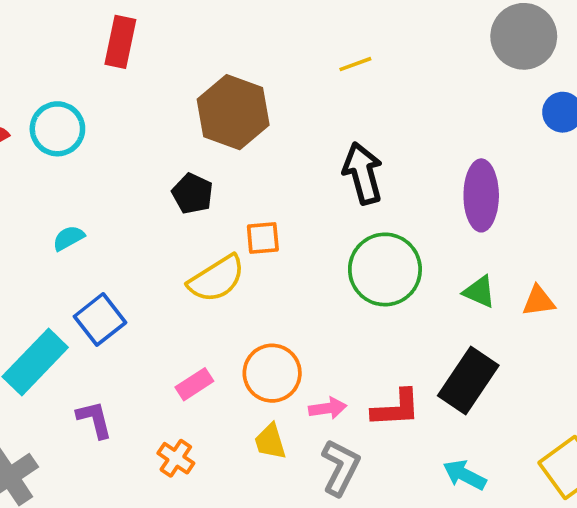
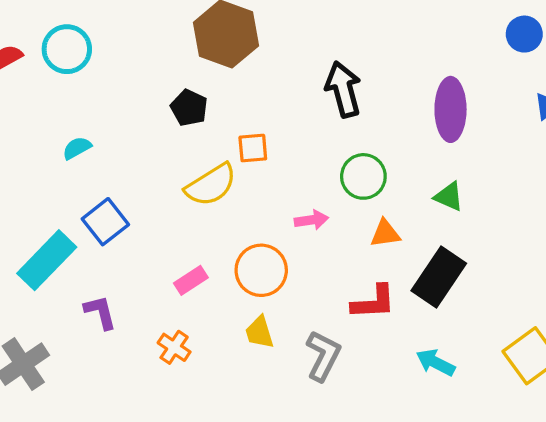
green circle: (385, 269) -> (363, 176), size x0.7
orange triangle: (539, 301) -> (385, 233), moved
pink arrow: (328, 408) -> (311, 220), moved

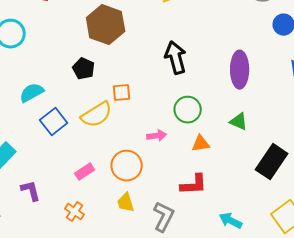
cyan semicircle: (77, 148) -> (32, 93), moved, size x1.4
blue square: (105, 222) -> (54, 122), moved
black rectangle: (439, 277) -> (272, 162), moved

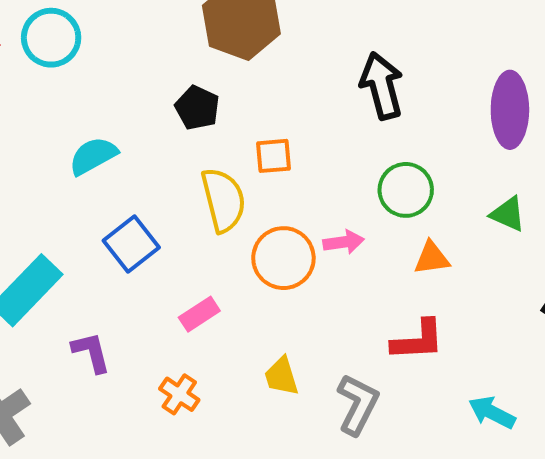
yellow semicircle: (97, 115) -> (223, 200), turned -72
blue square: (54, 122) -> (131, 244), moved
orange circle: (127, 166) -> (283, 258), moved

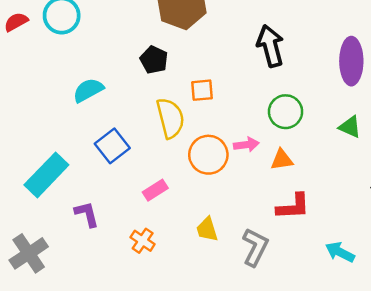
orange triangle: (432, 258) -> (282, 160), moved

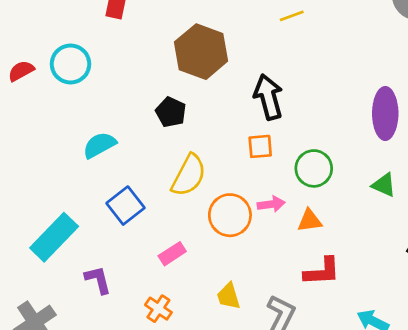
black arrow: (270, 46) -> (268, 97), moved
orange square: (202, 90) -> (260, 146), moved
yellow semicircle: (170, 118) -> (189, 175), turned 42

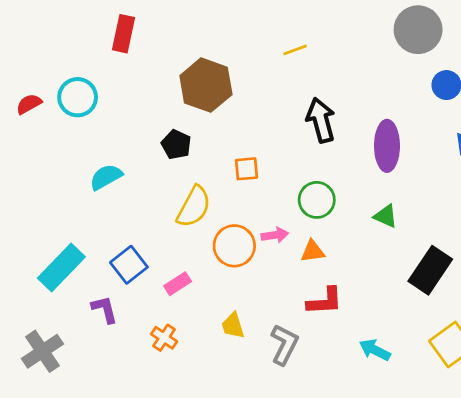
black arrow: (268, 97) -> (321, 120), moved
orange square: (260, 146) -> (246, 169), moved
blue square: (125, 206) -> (129, 265), moved

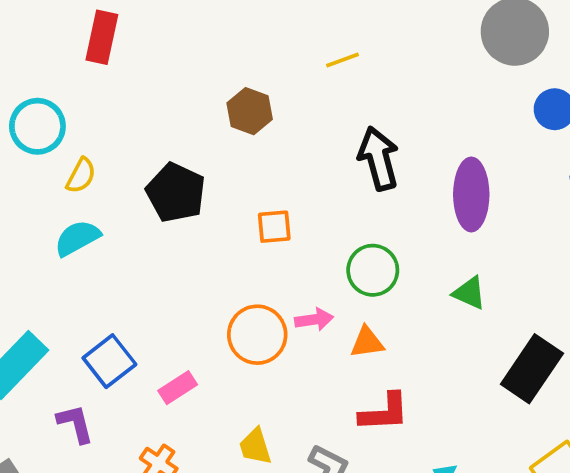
brown hexagon: (206, 85) -> (250, 111), moved, size x0.6
black pentagon: (176, 145) -> (176, 193), size x1.4
yellow semicircle: (194, 207) -> (81, 176), moved, size x0.6

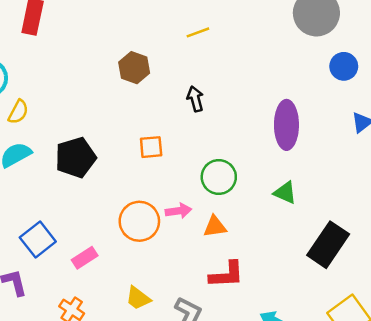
black arrow: (378, 158) -> (195, 99), moved, size x0.6
black pentagon: (176, 193) -> (76, 157), moved, turned 30
yellow trapezoid: (255, 446) -> (138, 298), turned -36

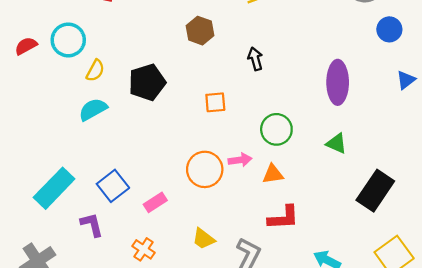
black pentagon: (76, 157) -> (147, 82), moved

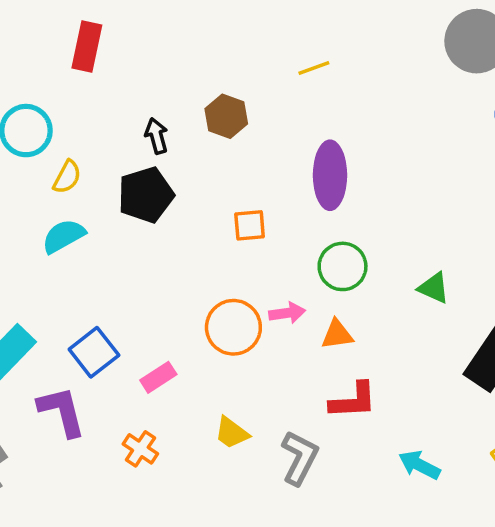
black arrow: (255, 59) -> (157, 136), moved
purple ellipse: (338, 82) -> (330, 175), moved
purple L-shape: (92, 225) -> (62, 411), size x1.4

